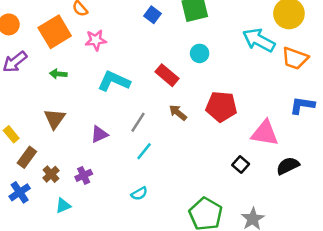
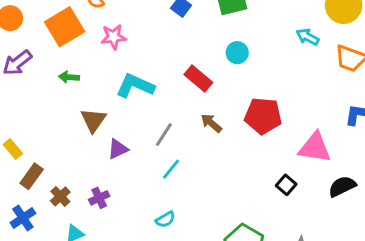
cyan arrow: (259, 40) -> (308, 37), size x0.6
brown triangle: (55, 119) -> (93, 120), moved

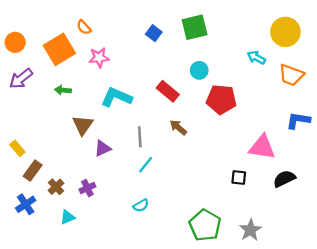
red pentagon: (263, 116) -> (221, 99), moved
gray line: (164, 135) -> (140, 137), turned -36
black square: (286, 185) -> (239, 178), turned -35

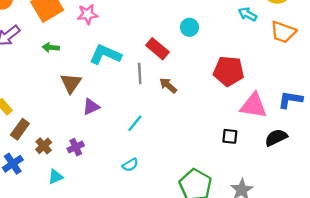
red pentagon: (221, 99) -> (229, 71), moved
blue L-shape: (298, 120) -> (290, 100), moved
gray line: (140, 137) -> (140, 74), moved

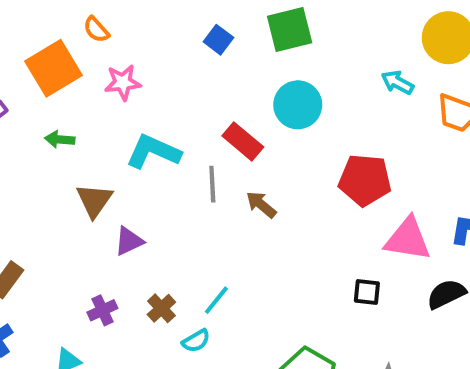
cyan circle: (189, 27) -> (298, 105), size x1.5
cyan line: (135, 123) -> (216, 300), moved
brown cross: (44, 146) -> (161, 308), moved

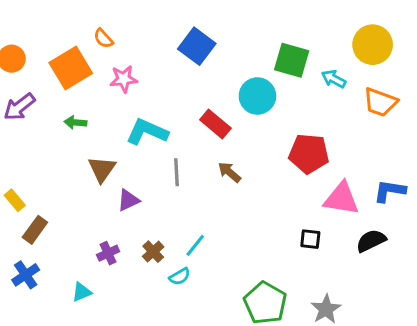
green square: (290, 30) -> (292, 60), moved, turned 30
blue square: (218, 40) -> (197, 46), size x1.6
gray line: (212, 184) -> (177, 172), moved

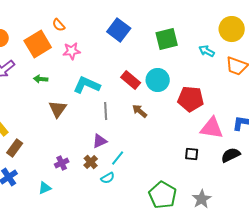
green square: (292, 60) -> (167, 39), moved, turned -30
cyan circle: (257, 96) -> (158, 80), moved
purple triangle: (128, 200) -> (100, 141), moved

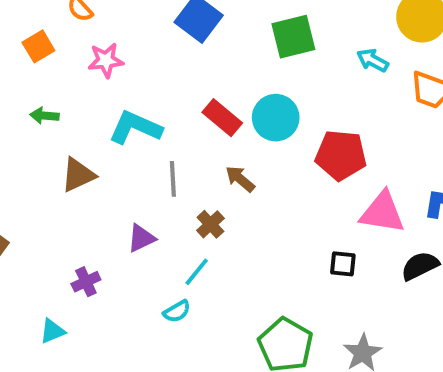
orange square: (38, 44) -> (38, 46), size x0.6
brown triangle: (58, 109) -> (78, 175), turned 30
purple triangle: (100, 141) -> (141, 238), moved
brown cross: (91, 162) -> (210, 224), moved

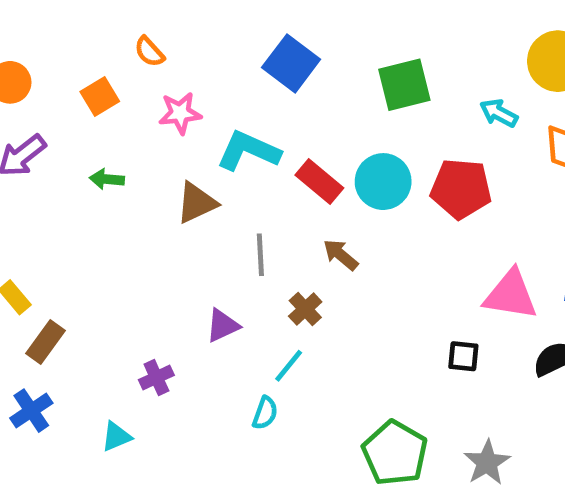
cyan L-shape: (135, 127) -> (249, 151), moved
red pentagon: (341, 155) -> (461, 189), moved
brown triangle: (78, 175) -> (197, 203), moved
cyan semicircle: (177, 311) -> (265, 413), turned -40

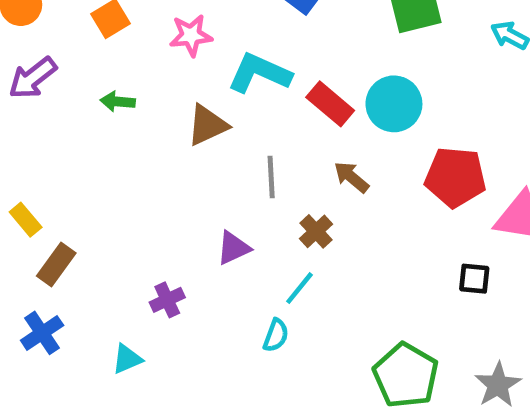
red pentagon: (461, 189) -> (455, 177), moved

